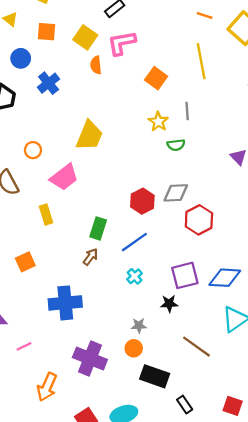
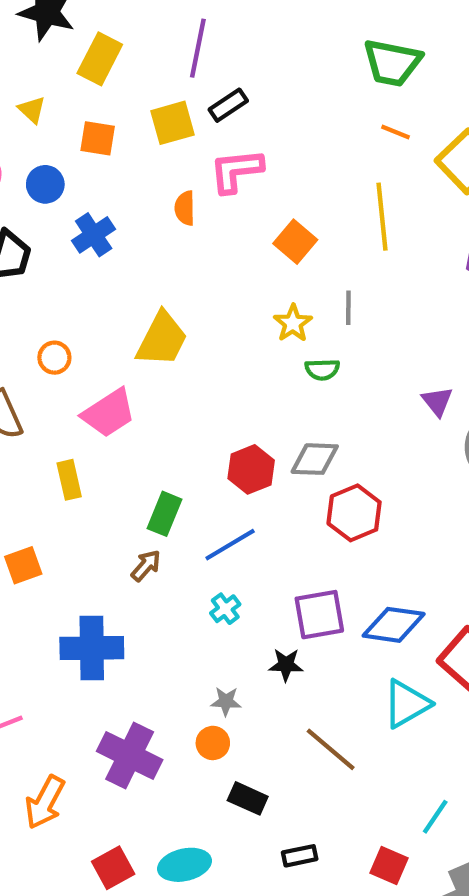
yellow square: (85, 37) -> (173, 123), moved, turned 35
black rectangle: (155, 376) -> (248, 798), size x0.7
black rectangle: (185, 405) -> (300, 856), turned -72

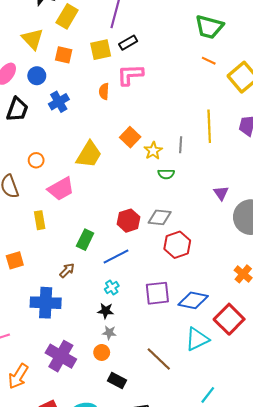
yellow triangle: (32, 110) -> (32, 39), size x1.6
yellow line: (382, 217) -> (209, 126), moved
orange square: (295, 242) -> (130, 137), moved
brown arrow: (146, 566) -> (67, 270), moved
black star: (286, 665) -> (106, 311), moved

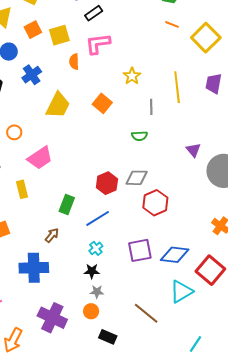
yellow square: (101, 50) -> (59, 35), moved
orange square: (64, 55) -> (33, 30), turned -36
yellow star: (153, 151) -> (132, 76), moved
yellow trapezoid: (89, 154) -> (58, 105), moved

